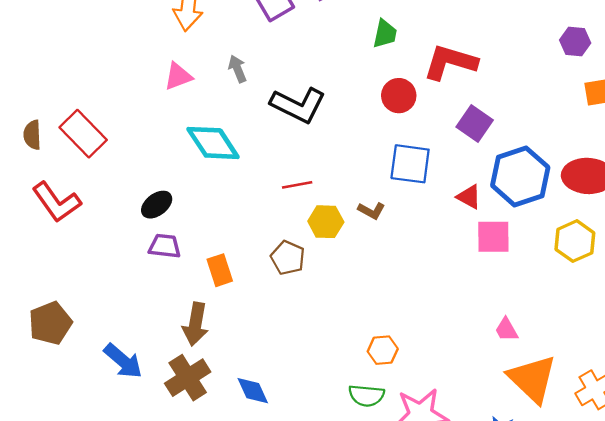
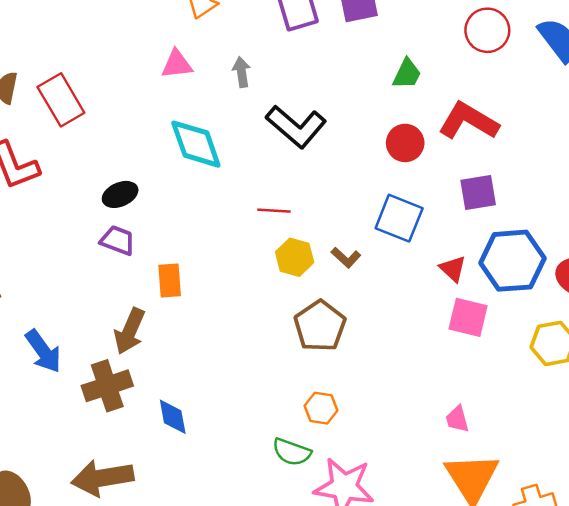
purple square: (475, 123) -> (478, 192), turned 32
brown pentagon: (288, 258) -> (320, 326), moved, size x1.4

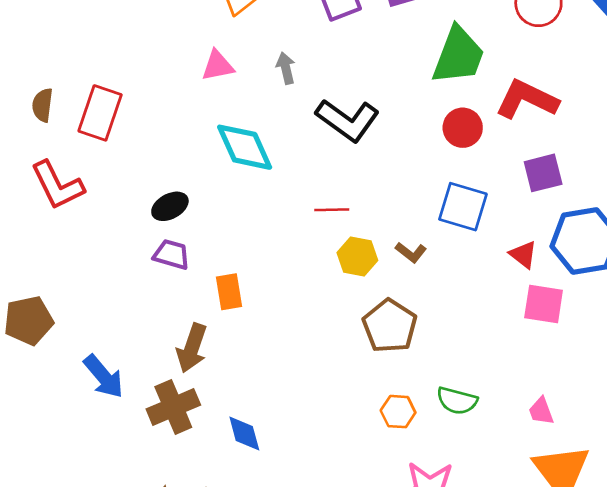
green trapezoid: (407, 74) -> (458, 55), size x1.8
red rectangle: (61, 100) -> (100, 113), turned 54
green semicircle: (292, 452) -> (457, 401), moved

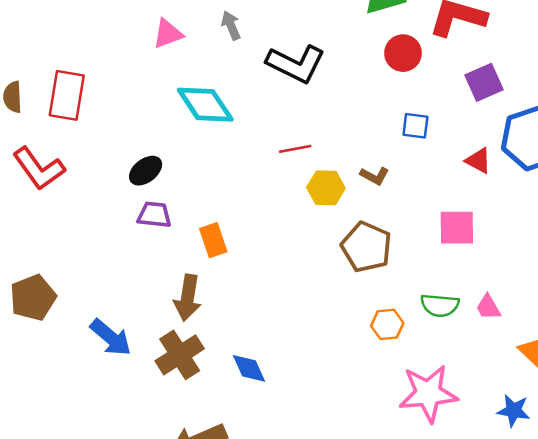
blue square: (463, 207) -> (415, 126), size x0.6
pink square: (544, 304) -> (457, 228), moved
pink trapezoid: (541, 411) -> (488, 307), moved

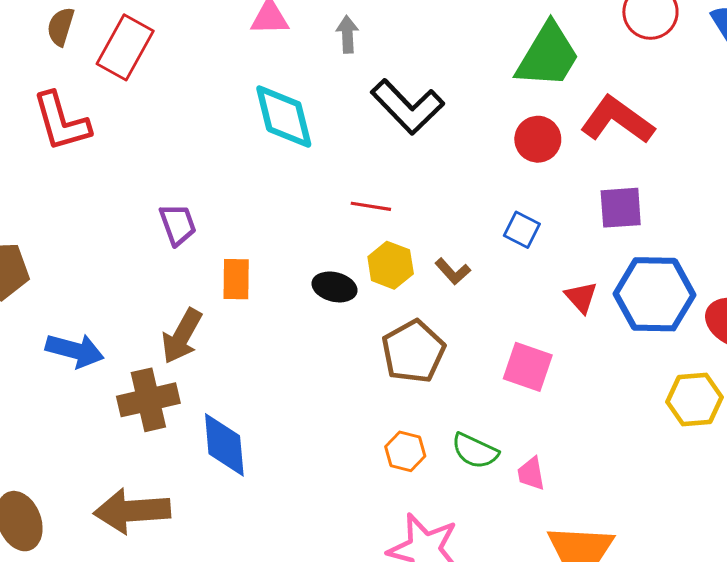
black ellipse: (146, 171) -> (334, 287), moved, turned 32
purple trapezoid: (154, 215) -> (178, 224), turned 44
blue arrow: (111, 337) -> (75, 350), turned -45
blue diamond: (249, 368) -> (224, 445), size x1.4

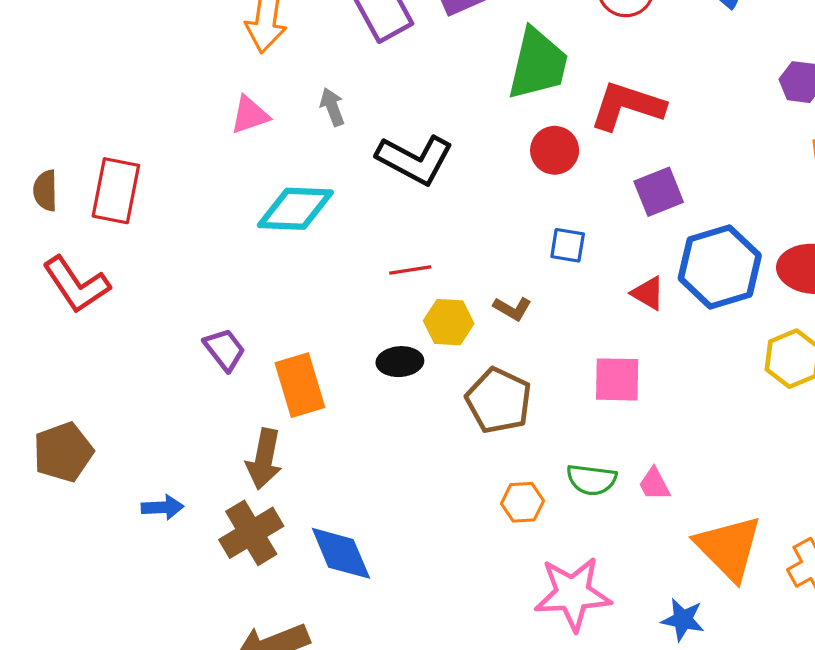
cyan diamond: (284, 117) -> (295, 209), turned -56
orange rectangle: (236, 279) -> (300, 385), size x1.4
blue arrow: (75, 350) -> (162, 507), size x0.7

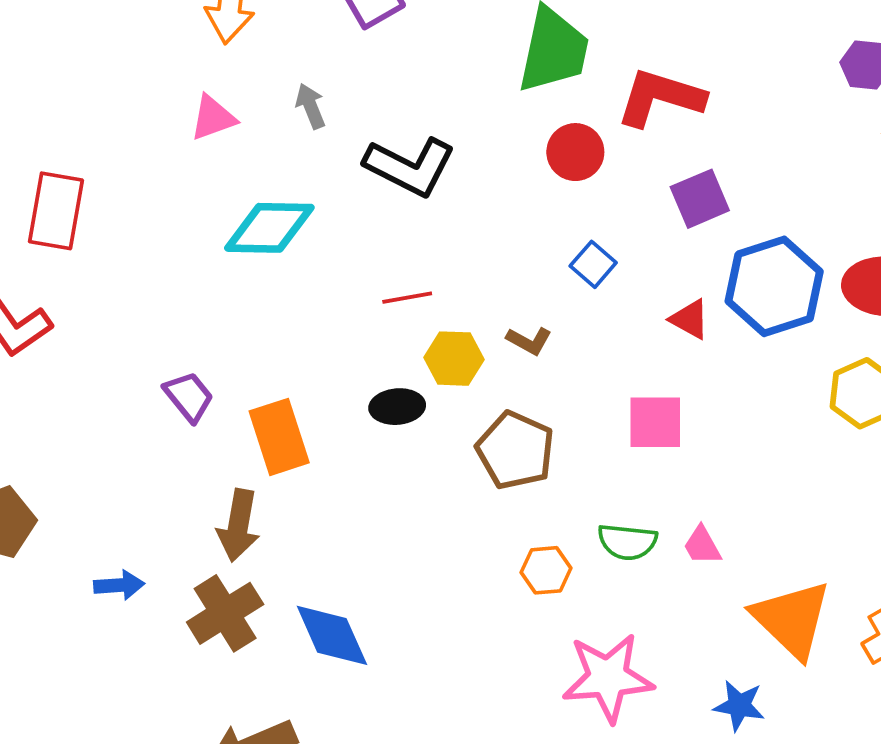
blue square: (568, 245) -> (593, 264), turned 33

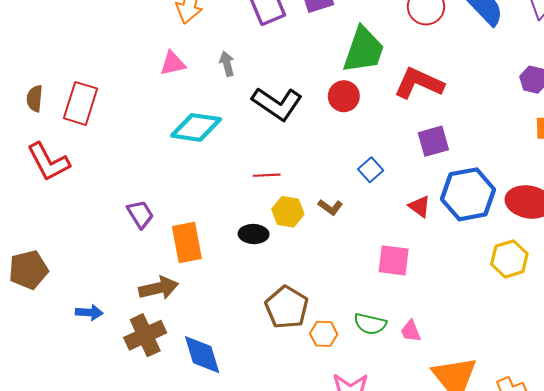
red circle: (575, 152) -> (344, 96), moved
brown pentagon: (515, 450) -> (287, 307), moved
brown arrow: (238, 525) -> (159, 288), turned -120

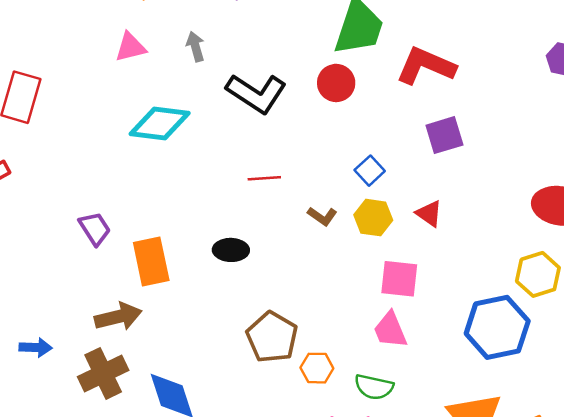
red line: (267, 175) -> (264, 178), moved
blue hexagon: (468, 194) -> (497, 327), moved
yellow hexagon: (288, 212) -> (373, 218), moved
green semicircle: (370, 324) -> (374, 387), moved
pink trapezoid: (411, 331) -> (390, 330), moved, size x1.4

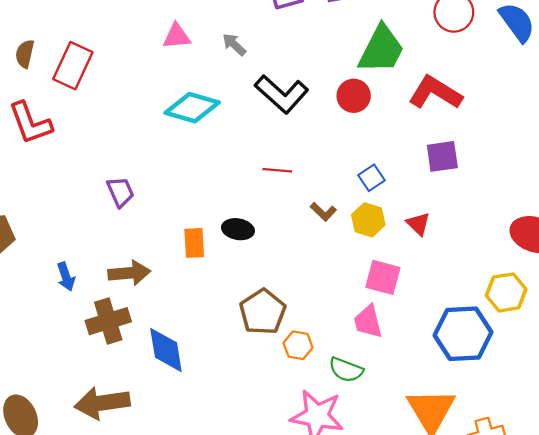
gray arrow: (195, 47) -> (234, 44), turned -40
orange rectangle: (151, 262) -> (194, 243), moved, size x0.7
blue arrow: (36, 347) -> (66, 277), moved, turned 60

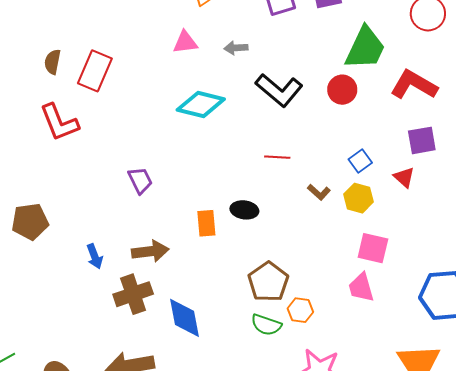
gray arrow: (234, 44) -> (236, 48), turned -45
red triangle: (418, 224) -> (404, 177), moved
green semicircle: (346, 370) -> (266, 325), moved

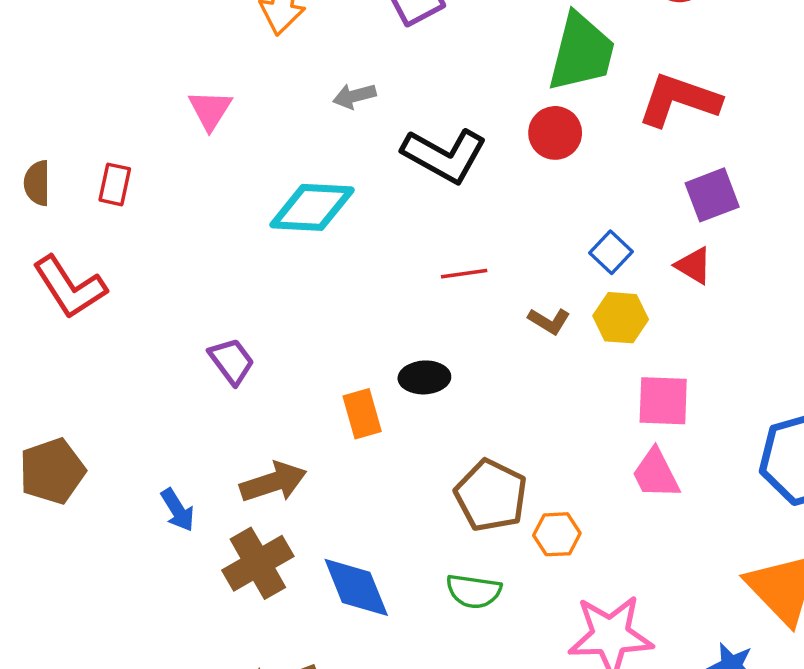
pink triangle: (185, 42) -> (210, 110), moved, turned -40
red rectangle: (95, 71) -> (115, 184), size x0.6
green semicircle: (266, 325) -> (474, 591), moved

